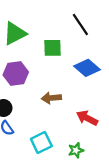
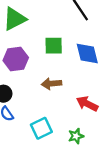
green square: (52, 48) -> (54, 46), moved
blue diamond: (87, 68) -> (87, 53), turned 35

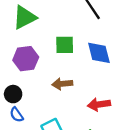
red arrow: (87, 104) -> (99, 104), turned -35

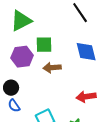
green square: (65, 45) -> (44, 45), moved
brown arrow: (62, 84) -> (52, 68), moved

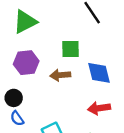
green square: (44, 45) -> (71, 49), moved
blue diamond: (86, 52) -> (99, 73), moved

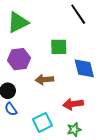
brown arrow: (60, 75) -> (44, 80), moved
red arrow: (99, 108) -> (73, 104), moved

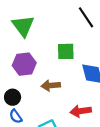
green triangle: (18, 22) -> (23, 26), turned -40

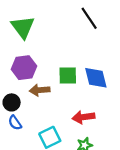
green square: (66, 51) -> (68, 75), moved
brown arrow: (51, 85) -> (40, 90), moved

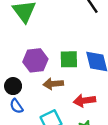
purple hexagon: (24, 68) -> (35, 60), moved
brown arrow: (40, 90) -> (53, 84), moved

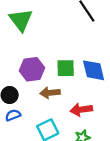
blue semicircle: (16, 106) -> (13, 115), turned 104

